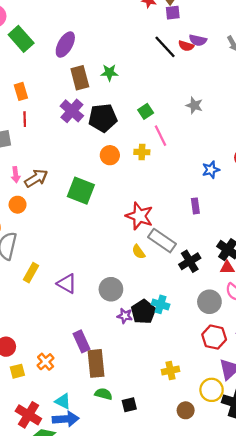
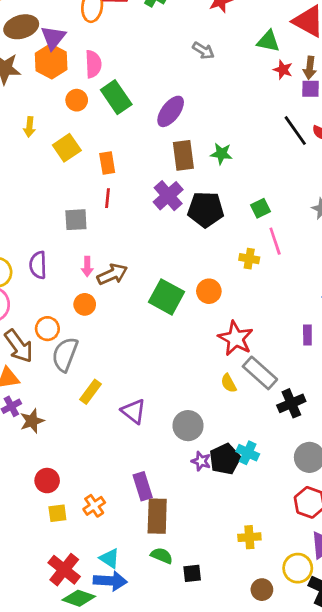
orange circle: (110, 155) -> (209, 291), moved

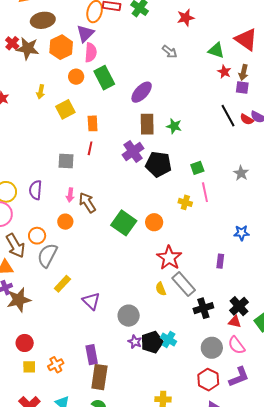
purple triangle: (53, 38) -> (85, 33), moved
brown arrow: (112, 274) -> (87, 202), turned -105
brown star: (32, 421) -> (19, 300), size x1.4

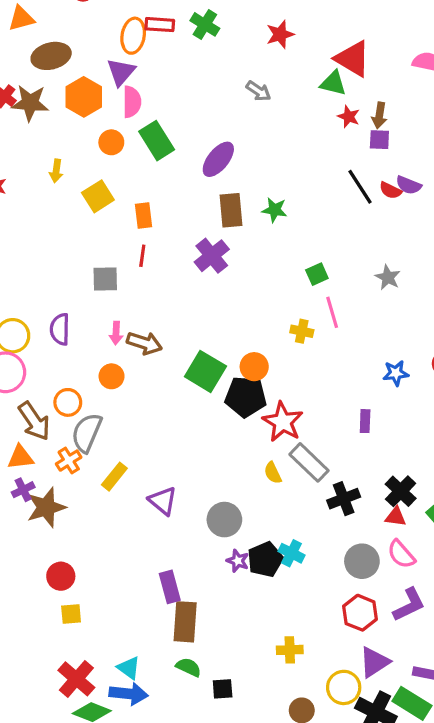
red triangle: (246, 39) -> (353, 59), moved
black pentagon: (158, 164) -> (246, 397), moved
brown arrow: (87, 202) -> (144, 343), turned 145
orange cross: (56, 365) -> (69, 461), moved

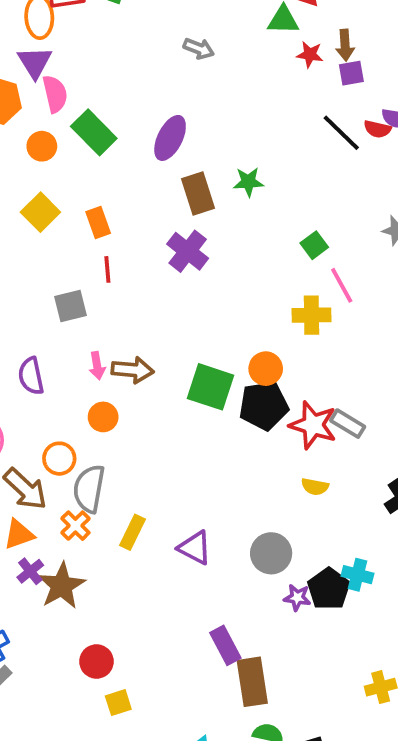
yellow cross: (302, 331) -> (312, 315), size x1.4
gray rectangle: (309, 462) -> (348, 424), moved, size x0.7
yellow semicircle: (273, 473) -> (315, 487), turned -40

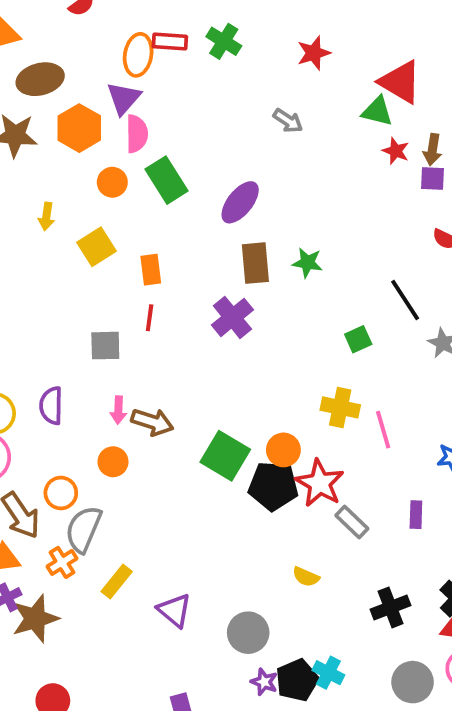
black line: (341, 133) -> (405, 300), moved
pink line: (342, 285) -> (383, 430), moved
red star: (313, 425) -> (320, 483), moved

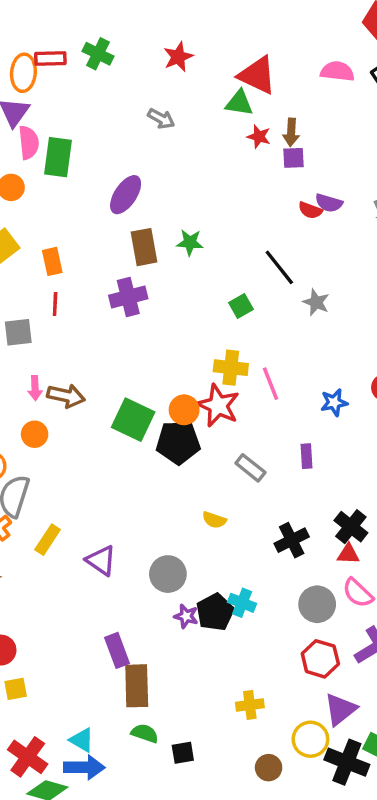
green rectangle: (166, 180) -> (58, 157), moved, turned 45
purple cross: (232, 317) -> (128, 297), turned 30
red star: (320, 483) -> (218, 406), moved

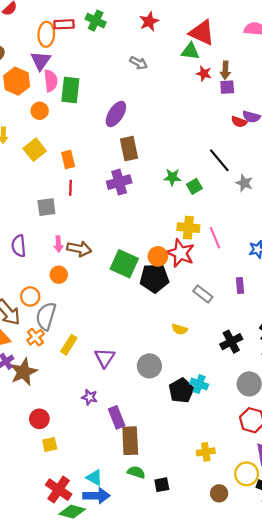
green star: (190, 242) -> (172, 177), moved
purple triangle: (101, 560) -> (105, 358), turned 30
purple star: (186, 616) -> (90, 397), moved

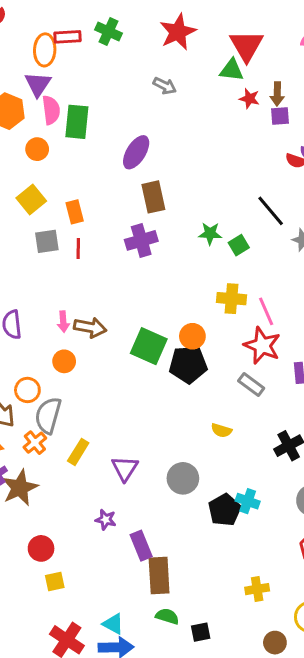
red star: (149, 21) -> (178, 32), size x1.4
red triangle: (202, 33) -> (246, 46), turned 36
gray square: (46, 207) -> (47, 241), moved
red star: (180, 253) -> (262, 345), moved

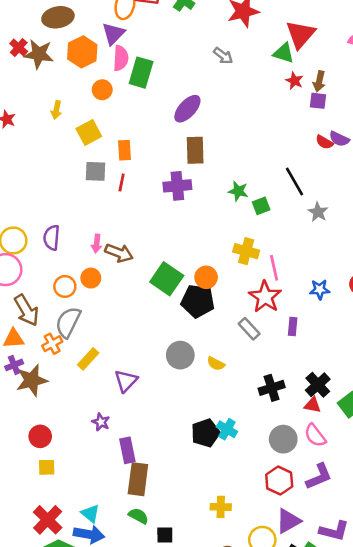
orange circle: (27, 390) -> (65, 286), moved
gray circle: (183, 478) -> (180, 355), moved

